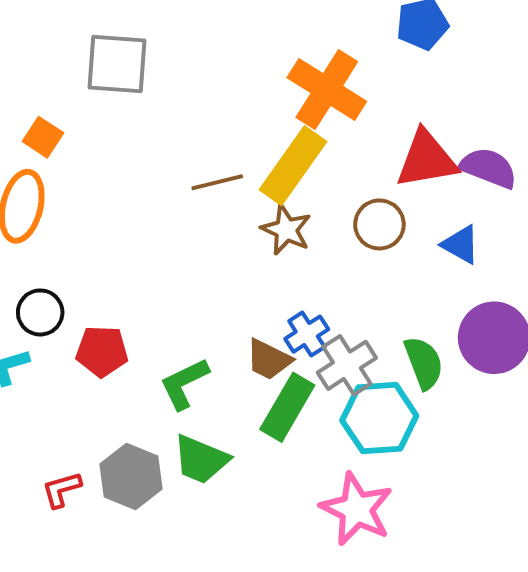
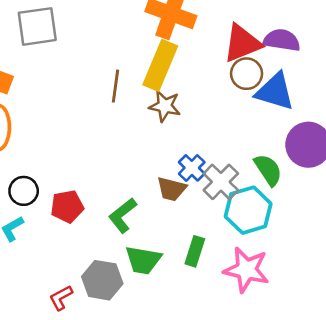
brown line: (217, 182) -> (116, 86), turned -56
brown circle: (379, 224) -> (247, 74), moved
blue triangle: (461, 245) -> (275, 91), size x1.6
green rectangle: (287, 407) -> (195, 251), moved, size x0.7

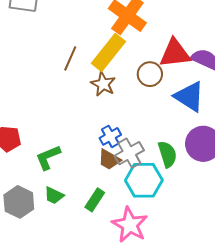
brown circle: (247, 74) -> (150, 74), moved
brown trapezoid: (172, 189) -> (109, 160), moved
green trapezoid: (143, 260) -> (54, 196), size x0.7

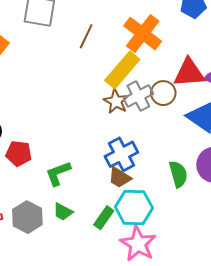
brown line: (70, 58) -> (86, 36), moved
blue cross: (110, 136) -> (121, 154), size x1.5
gray cross: (129, 153) -> (138, 96), moved
cyan hexagon: (144, 180) -> (134, 207), moved

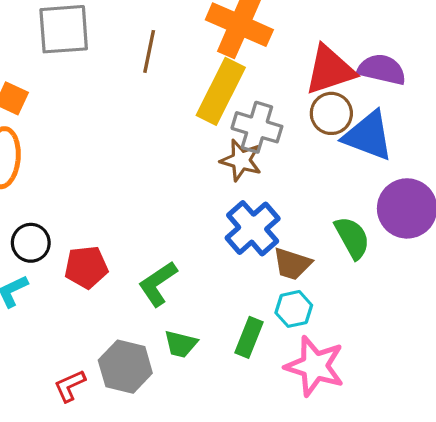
brown circle: (163, 93) -> (331, 113), moved
gray cross: (138, 96) -> (257, 127), turned -32
brown star: (116, 101) -> (241, 160), moved
brown trapezoid: (120, 177) -> (292, 264), moved
cyan hexagon: (134, 207) -> (294, 309), size x0.6

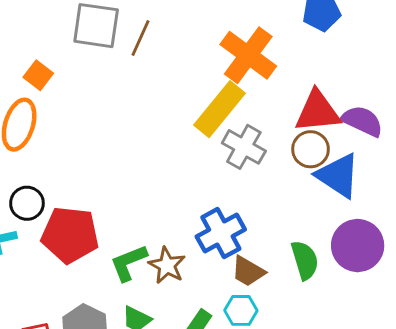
brown line: (149, 51) -> (140, 38), moved
brown star: (241, 160) -> (167, 265), moved
red pentagon: (86, 267) -> (70, 235), size x1.5

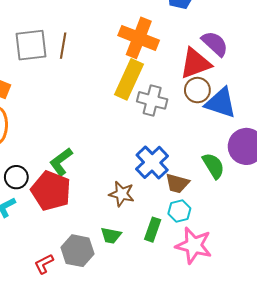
purple semicircle: (362, 121) -> (215, 44), moved, turned 32
red pentagon: (70, 235) -> (51, 191), turned 30
green L-shape: (129, 263) -> (61, 162), moved

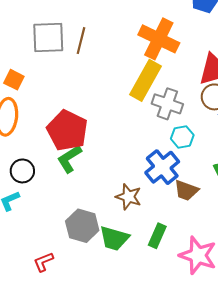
red pentagon: (51, 191) -> (67, 130), moved
cyan hexagon: (179, 211) -> (182, 137), moved
green trapezoid: (111, 235) -> (114, 238), size x1.4
gray hexagon: (78, 251) -> (82, 226), moved

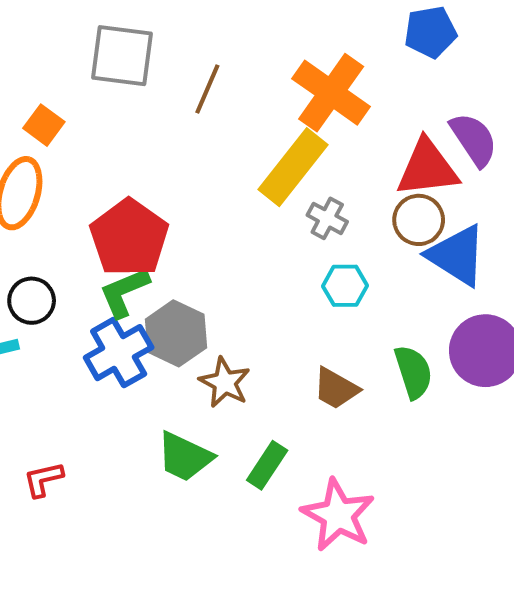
brown line: (81, 41) -> (207, 89), moved
gray cross: (167, 104) -> (327, 218), size x0.7
blue cross: (162, 167) -> (119, 353), moved
gray hexagon: (82, 226) -> (176, 333), moved

